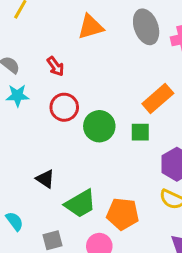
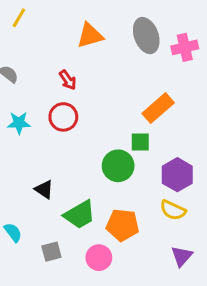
red arrow: (55, 66) -> (68, 80), moved
cyan star: (17, 96) -> (19, 123), moved
green circle: (99, 126) -> (118, 166), moved

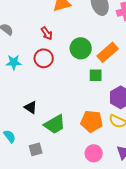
green circle: (118, 166) -> (81, 48), moved
orange pentagon: (123, 225) -> (92, 121), moved
pink circle: (99, 258) -> (94, 153), moved

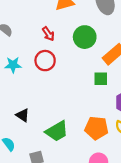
green circle: (81, 48) -> (85, 37), moved
black triangle: (31, 107) -> (23, 115), moved

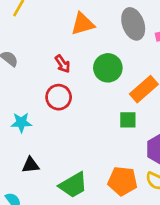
cyan star: (13, 65) -> (21, 122), moved
black triangle: (23, 115) -> (31, 165), turned -40

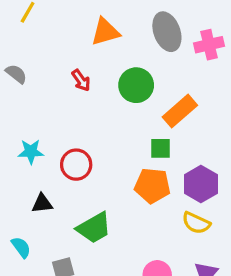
red circle: (59, 97) -> (76, 165), moved
orange pentagon: (123, 181) -> (152, 186), moved

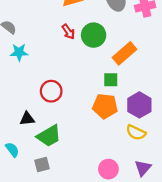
red arrow: (81, 80) -> (68, 32), moved
cyan star: (31, 152) -> (19, 52), moved
green trapezoid: (94, 228) -> (49, 136), moved

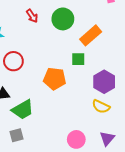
red arrow: (68, 32) -> (32, 16), moved
red circle: (51, 91) -> (13, 61), moved
orange pentagon: (105, 106) -> (55, 79), moved

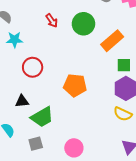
green square: (78, 59) -> (124, 65), moved
pink circle: (76, 139) -> (74, 148), moved

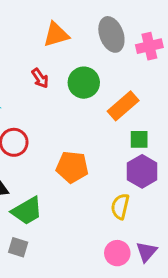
yellow semicircle: (123, 114) -> (120, 206), moved, turned 78
gray square: (36, 144) -> (18, 247), turned 32
pink circle: (74, 148) -> (117, 253), moved

